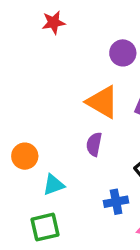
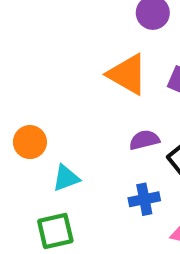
purple semicircle: (94, 144) -> (144, 140), moved, turned 65

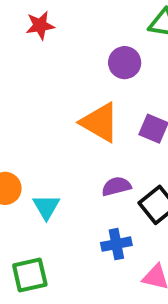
cyan triangle: (66, 178) -> (46, 207), moved, turned -40

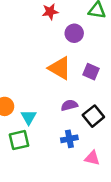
red star: (40, 25) -> (50, 12), moved
green square: (30, 275) -> (19, 140), moved

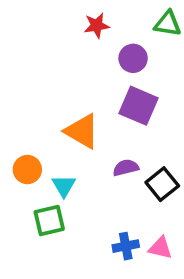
orange triangle: (60, 68) -> (82, 131), moved
purple square: (91, 72) -> (139, 106), moved, size x1.5
blue cross: (69, 139) -> (126, 246), moved

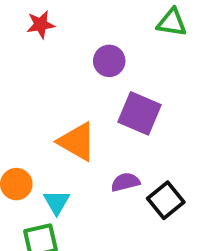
red star: (97, 26) -> (41, 25), moved
purple circle: (133, 58) -> (109, 61), moved

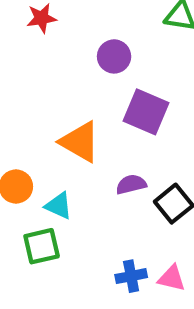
cyan triangle: (57, 202) -> (59, 206), turned -36

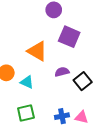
green square: (42, 246) -> (26, 113), moved

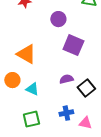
orange triangle: (37, 51) -> (26, 54), moved
blue cross: (62, 116) -> (66, 113), moved

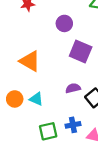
orange circle: (12, 80) -> (15, 99), moved
green square: (31, 119) -> (48, 131), moved

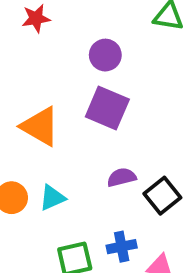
purple square: (81, 51) -> (107, 108), moved
cyan triangle: (36, 99) -> (52, 198), turned -48

